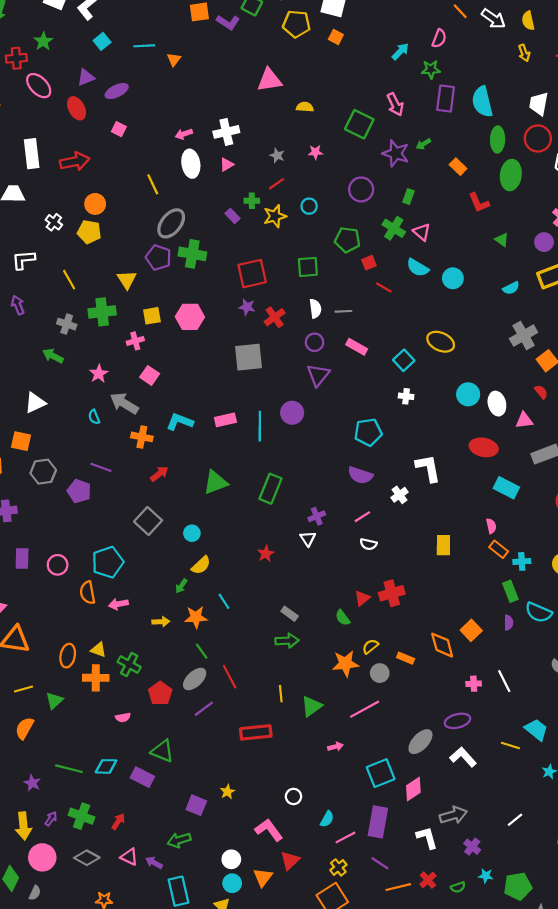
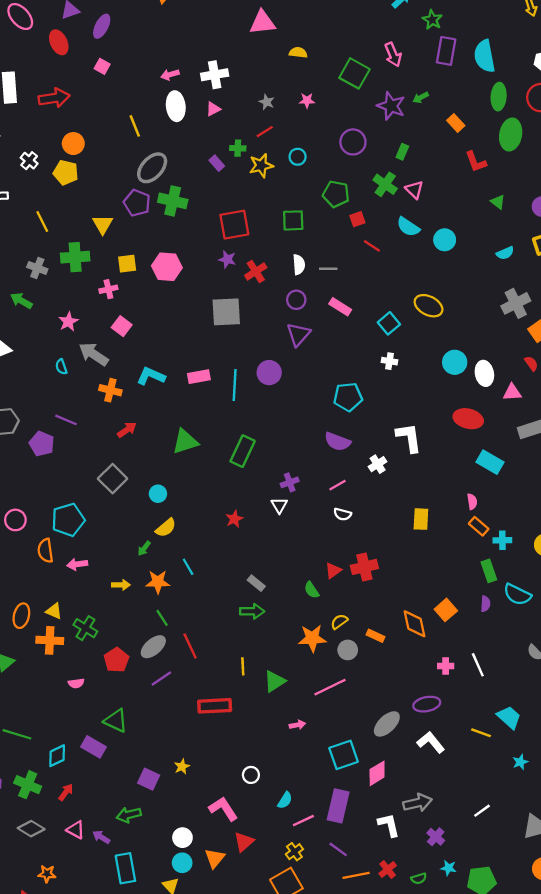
green star: (431, 69) -> (432, 20), turned 30
purple ellipse: (117, 91) -> (102, 26), turned -40
cyan diamond: (106, 766) -> (57, 756), moved, turned -30

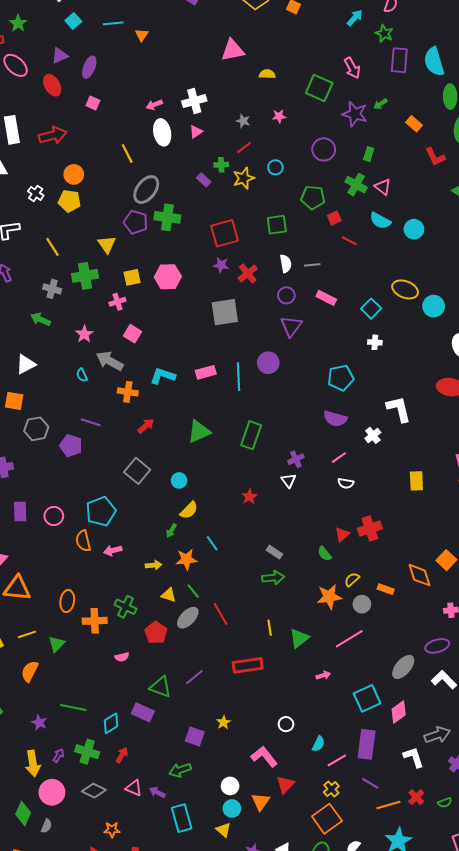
cyan circle: (455, 362) -> (434, 306), moved
yellow triangle: (54, 611) -> (169, 595), moved
purple line: (161, 678) -> (194, 677), moved

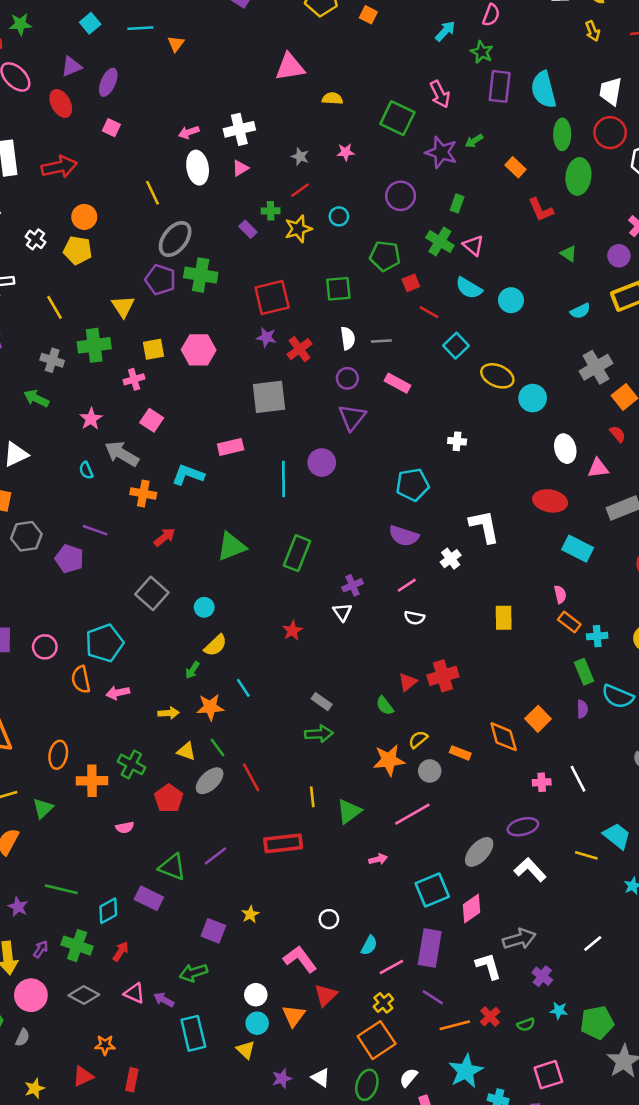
green star: (18, 23) -> (20, 24), turned 30
cyan square: (371, 309) -> (456, 346), moved
pink rectangle: (206, 372) -> (231, 447), moved

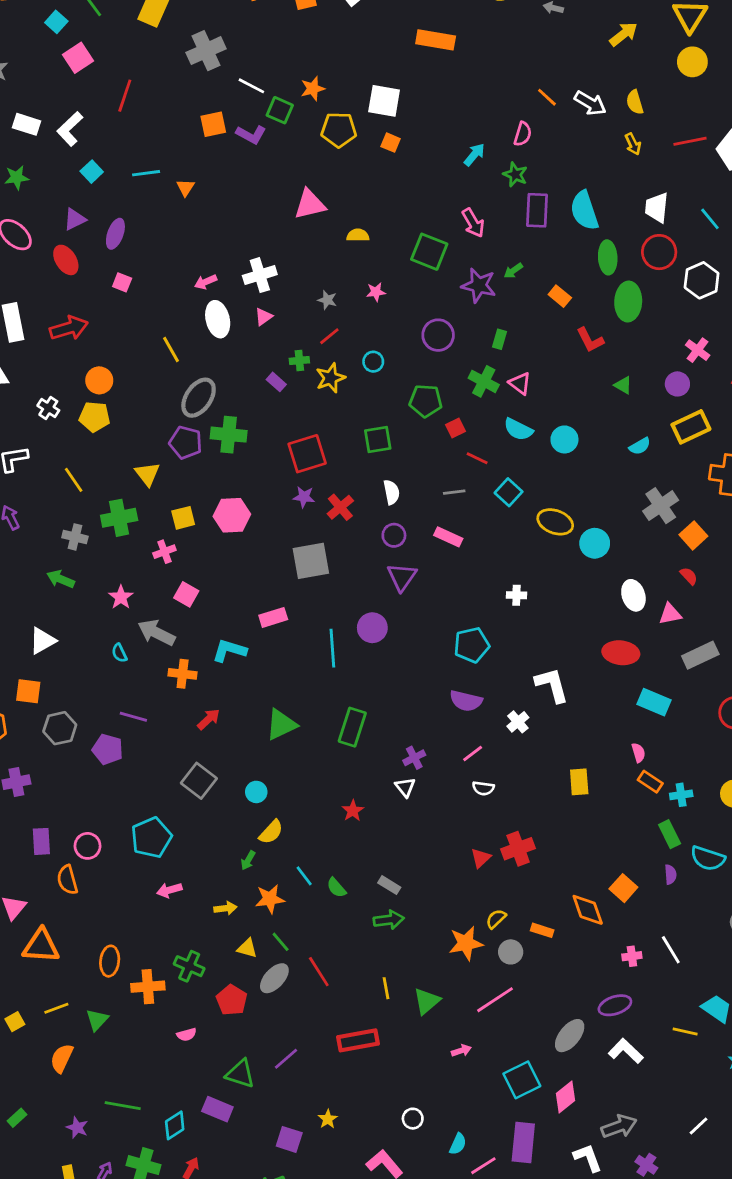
gray line: (381, 341) -> (454, 492), moved
orange semicircle: (81, 679) -> (67, 880), moved
green semicircle: (385, 706) -> (336, 888), moved

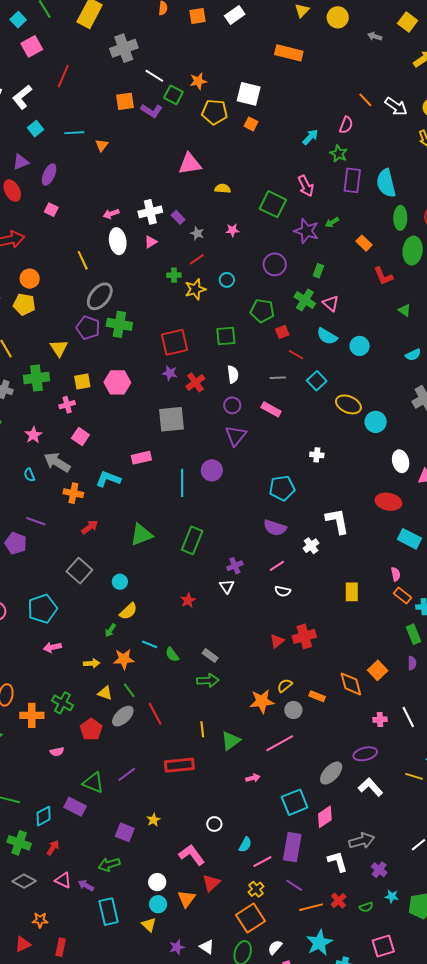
purple rectangle: (276, 382) -> (178, 217), moved
cyan line: (304, 876) -> (150, 644), turned -35

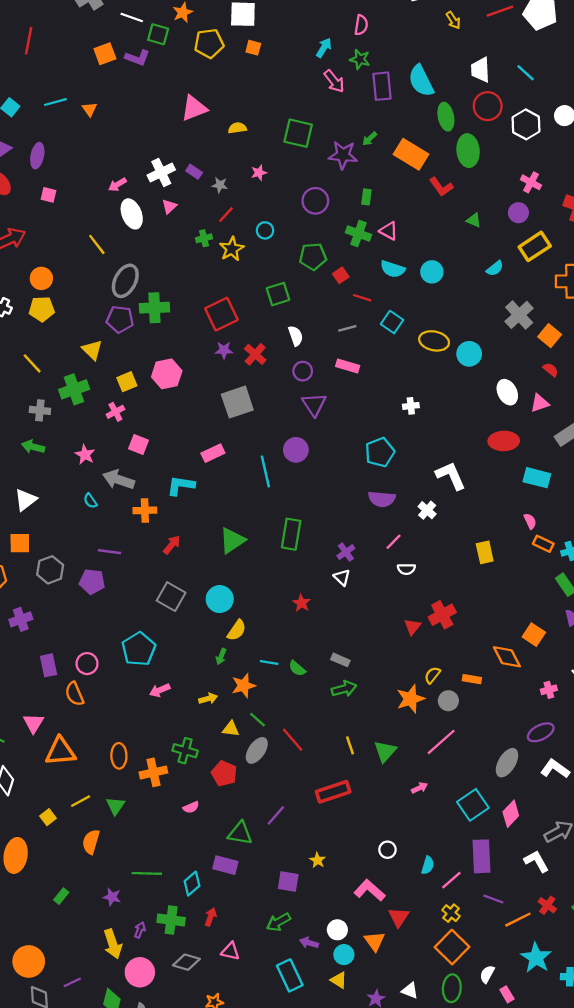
pink arrow: (306, 186) -> (334, 81), moved
orange rectangle: (364, 243) -> (411, 154), size x1.8
cyan circle: (120, 582) -> (220, 599), size x1.5
purple arrow: (86, 885) -> (309, 943), moved

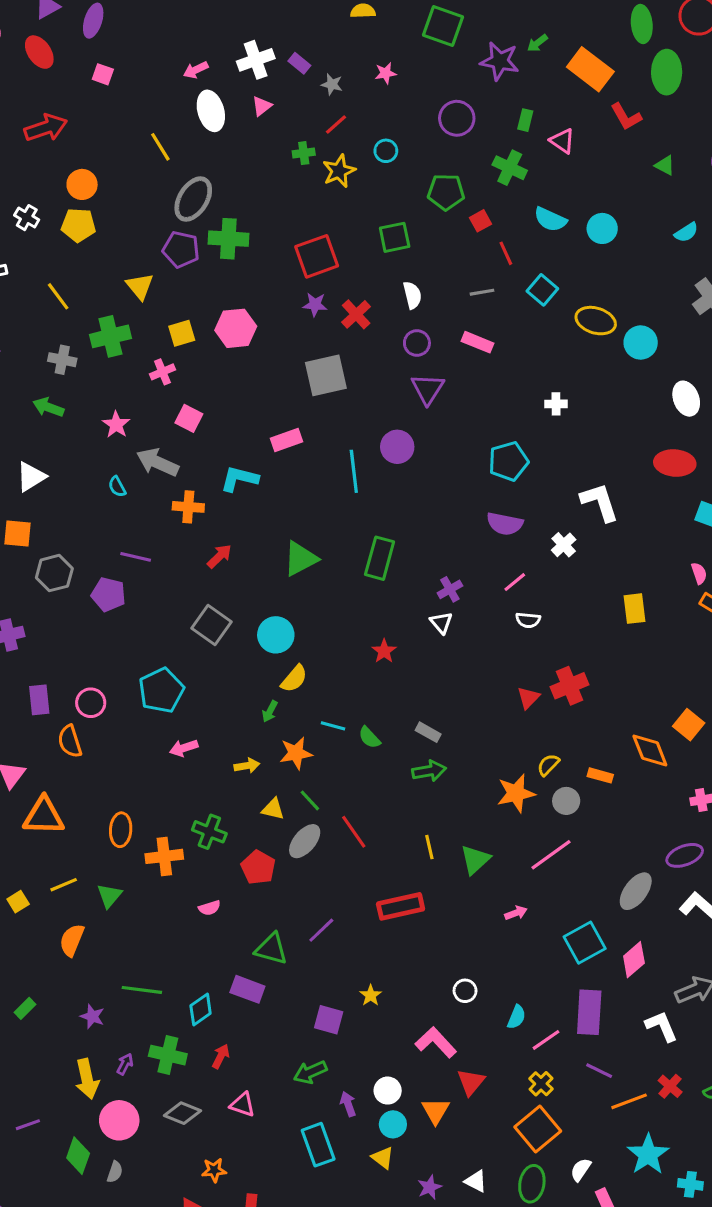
pink triangle: (389, 231) -> (562, 141), moved
red line: (362, 298) -> (506, 253), turned 42
purple arrow: (309, 943) -> (348, 1104), turned 48

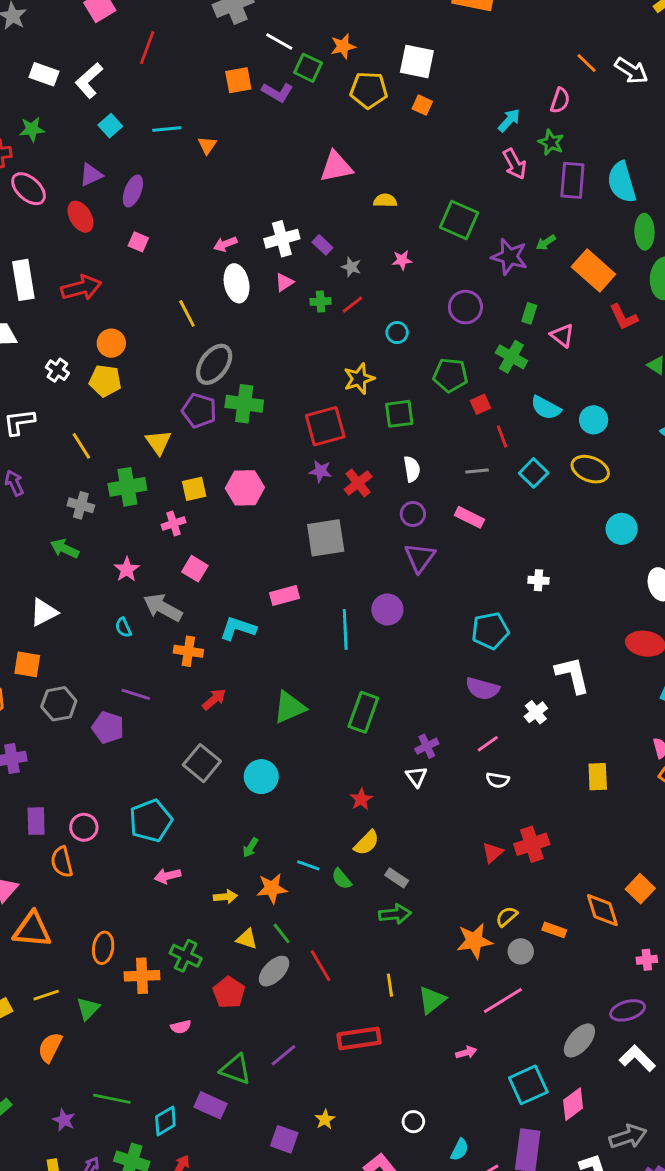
green cross: (304, 153) -> (320, 301), moved
yellow star: (339, 171) -> (359, 379), moved
yellow ellipse: (596, 321) -> (590, 469), moved
yellow semicircle: (294, 679) -> (367, 843), moved

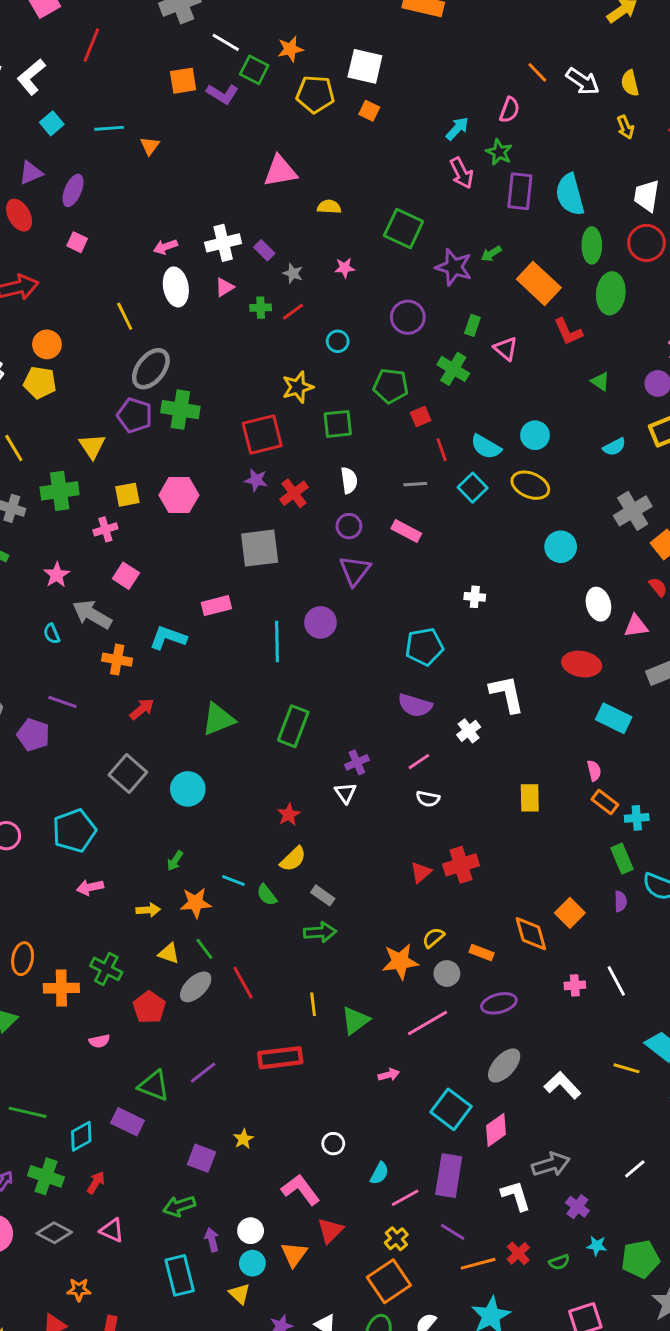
cyan semicircle: (546, 408) -> (486, 447), moved
purple ellipse: (628, 1010) -> (499, 1003), moved
cyan square: (528, 1085) -> (451, 1109), turned -30

